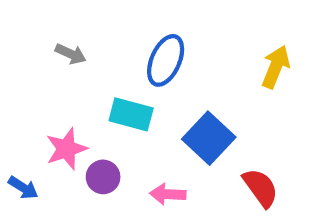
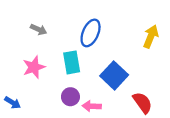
cyan rectangle: (131, 114) -> (72, 62), turned 65
pink star: (66, 149) -> (34, 67), moved
purple circle: (103, 177) -> (70, 97), moved

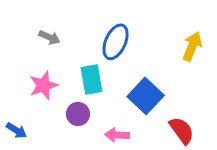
purple circle: (70, 97) -> (78, 114), moved

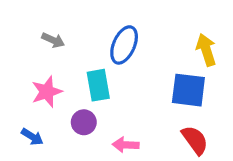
yellow arrow: (192, 46) -> (206, 50), turned -40
blue square: (146, 96) -> (188, 90), moved, turned -36
blue arrow: (16, 130) -> (32, 137), moved

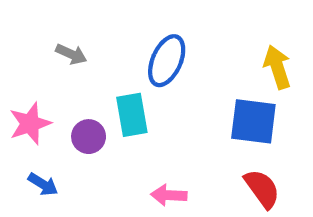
pink star: (47, 92) -> (30, 124), moved
purple circle: (84, 122) -> (89, 137), moved

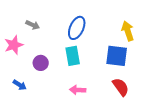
cyan rectangle: (132, 115) -> (73, 56), moved
pink star: (30, 124) -> (14, 45), moved

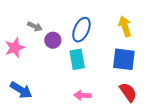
yellow arrow: (128, 31) -> (125, 26), moved
purple circle: (41, 63) -> (53, 40), moved
blue arrow: (20, 85) -> (21, 90), size x1.5

